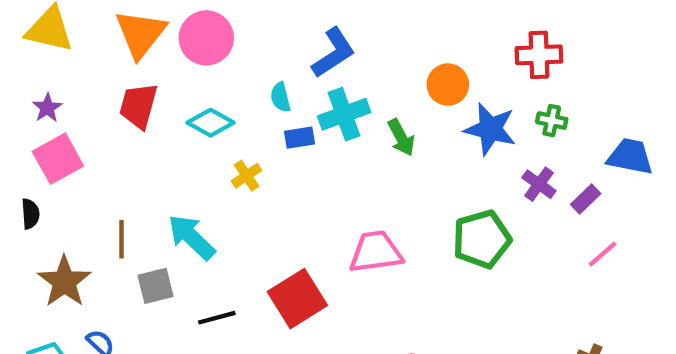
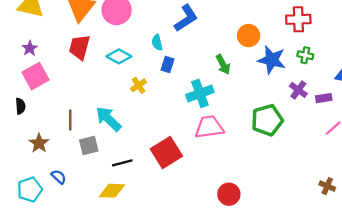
cyan cross: (344, 114) -> (200, 93), moved
blue rectangle: (300, 138) -> (168, 64), turned -63
purple rectangle: (586, 199) -> (324, 98), turned 35
brown star: (64, 282) -> (39, 143), size x0.7

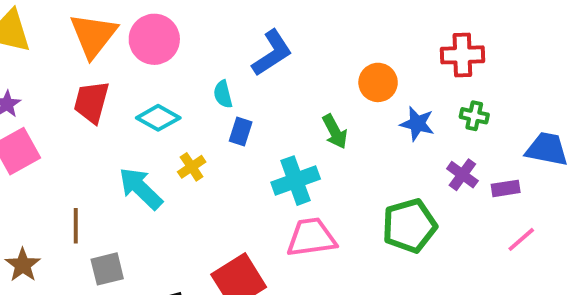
blue star: (272, 60) -> (417, 124), size x0.7
cyan arrow: (108, 119) -> (141, 188), moved

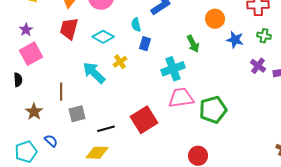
green pentagon: (409, 226) -> (213, 110), moved

